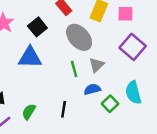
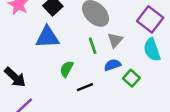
cyan semicircle: (133, 93) -> (152, 50), moved
black line: (64, 109) -> (85, 87), turned 63
green semicircle: (29, 112) -> (66, 69), moved

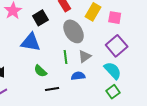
cyan semicircle: (152, 50) -> (113, 71), turned 144
green semicircle: (66, 69) -> (40, 71), turned -88
green square: (131, 78) -> (113, 92), moved

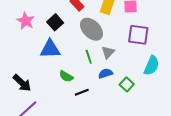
purple square: (117, 46) -> (138, 35), turned -30
cyan semicircle: (113, 71) -> (152, 66), moved, turned 78
green square: (113, 92) -> (127, 84), moved

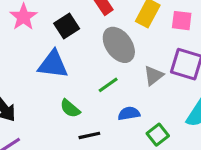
gray triangle: (108, 52) -> (153, 76), moved
green line: (89, 57) -> (108, 85), turned 64

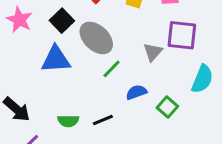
gray ellipse: (119, 45) -> (96, 38), moved
green semicircle: (70, 108) -> (68, 121), moved, turned -30

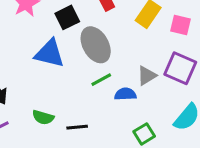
blue semicircle: (136, 92) -> (125, 94), moved

